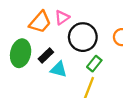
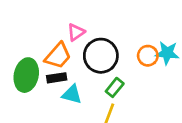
orange trapezoid: (40, 22) -> (58, 56), moved
black rectangle: (46, 56) -> (57, 78), turned 35

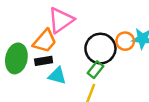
pink triangle: (76, 32) -> (61, 20), size x1.6
black circle: (101, 56) -> (100, 49), moved

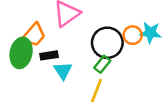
orange trapezoid: (45, 41) -> (34, 35), moved
cyan triangle: (57, 76) -> (63, 71), turned 42

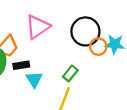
black circle: (107, 43) -> (85, 31), moved

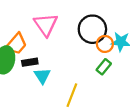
pink triangle: (38, 27) -> (46, 25), turned -30
green rectangle: (70, 73) -> (104, 67), moved

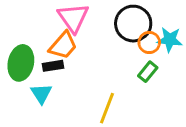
orange trapezoid: (16, 44) -> (63, 45), moved
cyan triangle: (42, 76) -> (41, 94), moved

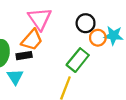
black circle: (133, 24) -> (86, 23), size x0.7
green rectangle: (148, 72) -> (78, 60), moved, size x1.5

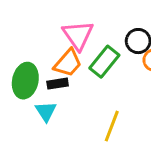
green rectangle: (78, 60) -> (104, 62), moved

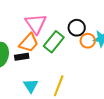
cyan triangle: (46, 111) -> (31, 86), moved

